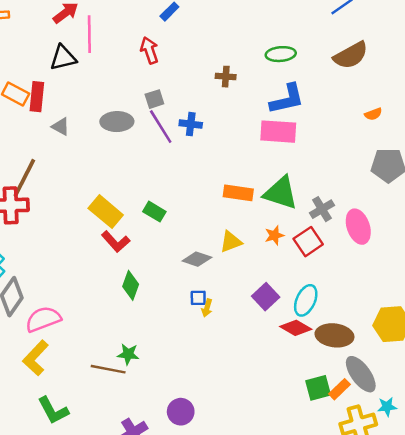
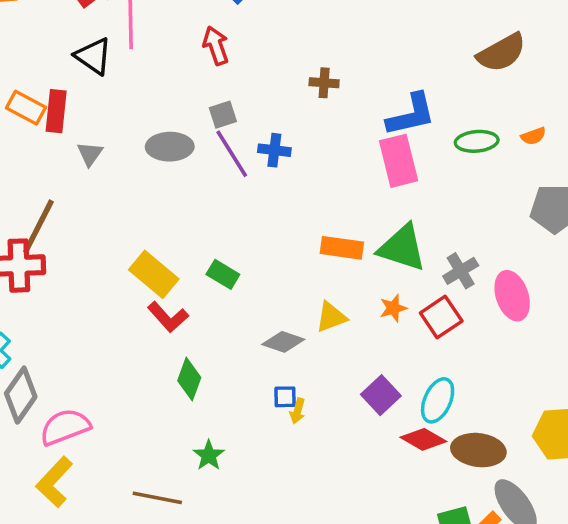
green ellipse: (281, 54) -> (477, 141), moved
black triangle: (63, 58) -> (93, 56), turned 48
gray triangle: (61, 127) -> (90, 154), turned 36
pink rectangle: (278, 132) -> (399, 161), turned 72
green star: (128, 354) -> (209, 455), moved, turned 30

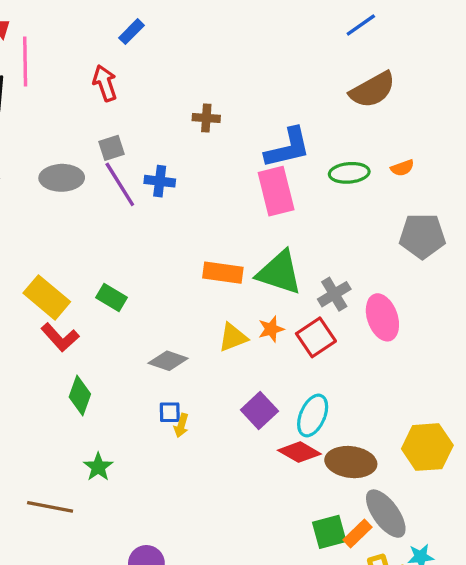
yellow triangle: (331, 317) -> (233, 337), moved

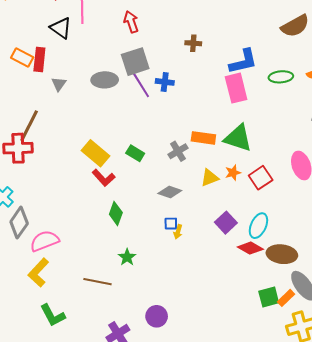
gray square: (112, 148) -> (135, 62), size x1.8
gray cross: (334, 294) -> (178, 151), moved

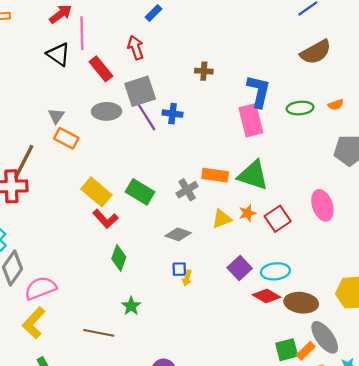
orange rectangle: (22, 57) -> (66, 138), moved
red rectangle: (39, 60) -> (101, 69), moved, turned -45
blue L-shape: (243, 62) -> (259, 91), turned -64
green rectangle: (135, 153) -> (140, 192), size x1.4
cyan ellipse: (258, 226) -> (275, 271), turned 60

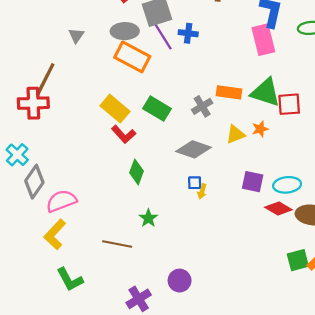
orange rectangle: (66, 138) -> (132, 57), moved, size x1.5
red square: (278, 219) -> (289, 104), moved, turned 30
gray diamond: (178, 234) -> (194, 149), size x1.4
purple square: (240, 268) -> (253, 182), turned -35

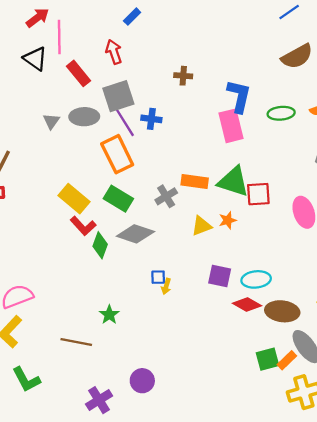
gray triangle: (76, 35) -> (51, 121), moved
orange rectangle: (132, 57) -> (117, 154), moved, turned 36
gray diamond: (194, 149) -> (135, 234), moved
green diamond: (137, 172) -> (100, 245), moved

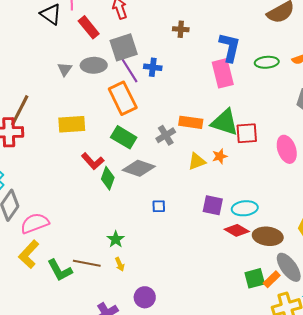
yellow rectangle: (74, 199) -> (72, 124), moved, turned -44
yellow arrow: (166, 286) -> (120, 264), moved, turned -40
green L-shape: (26, 380) -> (60, 270), moved

